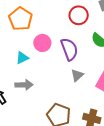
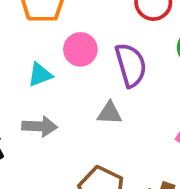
gray triangle: (77, 75) -> (110, 113), moved, turned 40

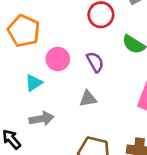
purple semicircle: (131, 65) -> (95, 62), size x0.7

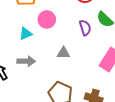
purple semicircle: (95, 62) -> (85, 28), moved

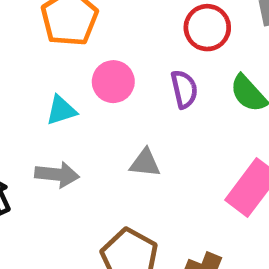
purple semicircle: (85, 28) -> (184, 89), moved

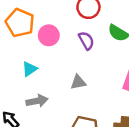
pink circle: (113, 82) -> (49, 35), moved

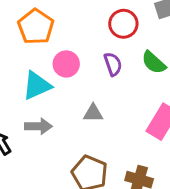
pink circle: (49, 35) -> (66, 64), moved
cyan triangle: (30, 69) -> (37, 86), size x1.5

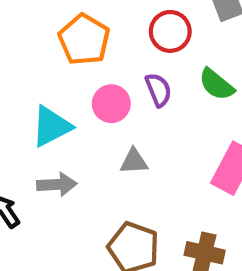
orange pentagon: (36, 27) -> (84, 40), moved
pink circle: (66, 64) -> (111, 104), moved

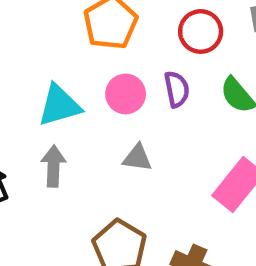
gray arrow: (57, 184) -> (53, 166), turned -96

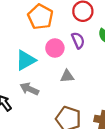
gray arrow: (53, 166) -> (29, 89), turned -54

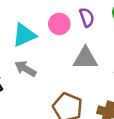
gray triangle: (67, 76) -> (85, 58), moved, size x1.5

